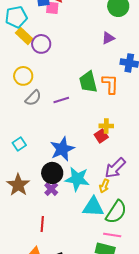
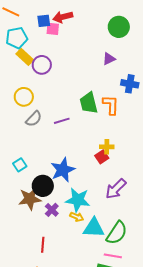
black circle: (52, 173) -> (43, 186), moved
brown star: (18, 185) -> (30, 199), moved, turned 30
yellow arrow: (104, 186) -> (77, 217), moved, turned -88

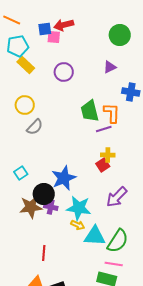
purple circle: (42, 65) -> (64, 72), moved
purple line: (62, 121) -> (104, 129), moved
purple cross: (52, 210) -> (51, 207), moved, turned -32

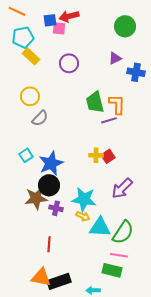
blue cross: (131, 92) -> (136, 72), moved
yellow cross: (108, 155) -> (96, 155), moved
cyan square: (21, 173) -> (26, 155), moved
blue star: (64, 178) -> (51, 163), moved
purple cross: (51, 207) -> (56, 208), moved

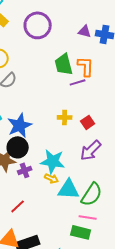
purple triangle: (115, 58) -> (85, 31), moved, turned 40
purple circle: (69, 63) -> (38, 25), size x1.4
red square: (108, 156) -> (88, 122), moved
purple cross: (56, 208) -> (25, 170), turned -32
red line: (49, 244) -> (18, 206), turned 42

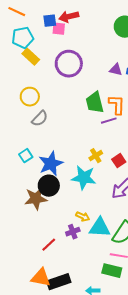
yellow cross: (65, 117) -> (96, 156), turned -32
cyan star: (53, 161) -> (84, 178), moved
purple cross: (25, 170) -> (73, 232), moved

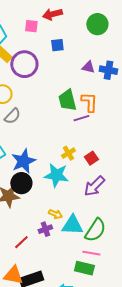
red arrow: (69, 17) -> (52, 14), moved
blue square: (50, 21) -> (57, 45), moved
purple circle: (69, 64) -> (24, 64), moved

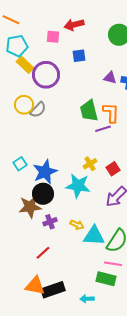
gray semicircle: (12, 116) -> (38, 110), moved
purple cross: (45, 229) -> (50, 222), moved

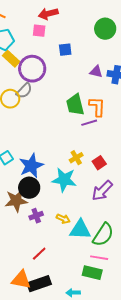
red arrow: (74, 25) -> (48, 14), moved
gray semicircle: (38, 110) -> (24, 91), moved
red line: (43, 253) -> (39, 254), moved

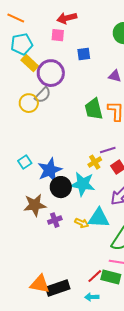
purple line: (89, 123) -> (108, 150), moved
black circle: (29, 188) -> (61, 187), moved
cyan triangle: (80, 230) -> (99, 218), moved
red line: (39, 254) -> (95, 276), moved

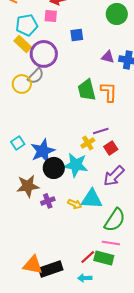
cyan pentagon: (22, 44) -> (27, 25), moved

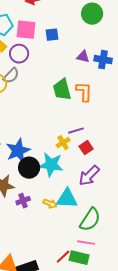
pink square: (51, 16) -> (26, 30), moved, size x1.5
purple circle: (44, 54) -> (19, 54), size x0.7

